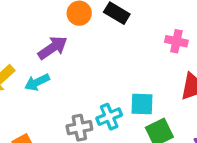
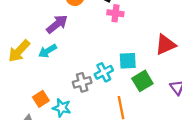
pink cross: (176, 41) -> (115, 13), moved

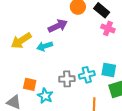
orange square: (41, 99) -> (30, 84), turned 32

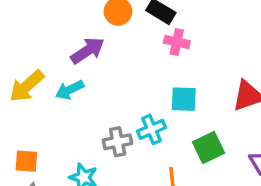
cyan square: (109, 70) -> (184, 99), moved
orange square: (30, 84) -> (26, 161), moved

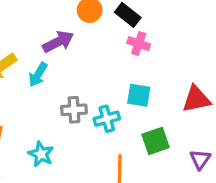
cyan arrow: (70, 90) -> (38, 75), turned -40
gray cross: (118, 142) -> (74, 110), moved

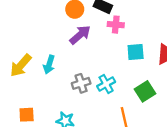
purple arrow: (58, 42) -> (80, 35), moved
cyan square: (139, 95) -> (136, 52), moved

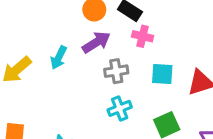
cyan arrow: (49, 65) -> (59, 58), moved
gray cross: (81, 83) -> (116, 71), moved

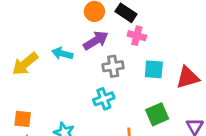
cyan arrow: (59, 58) -> (62, 54), turned 78
cyan cross: (120, 108) -> (104, 99), moved

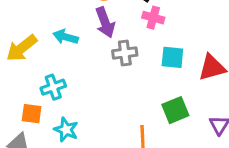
purple arrow: (96, 41) -> (105, 22), turned 100
cyan cross: (104, 99) -> (53, 87), moved
orange square: (23, 119) -> (32, 114), moved

